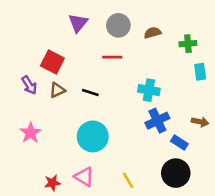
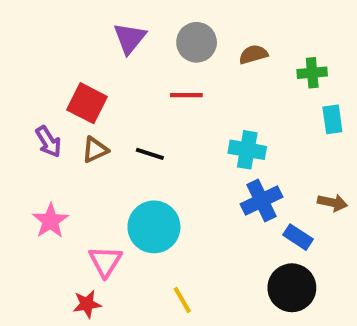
pink triangle: (84, 177) -> (105, 261), moved, turned 30
yellow line: (128, 180) -> (182, 300), moved

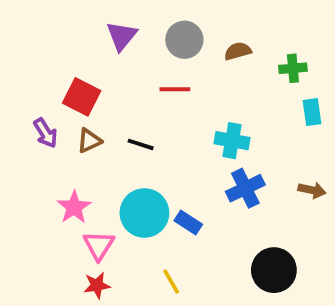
pink star: (50, 221) -> (74, 207), moved
blue rectangle: (298, 237) -> (188, 222), moved
red star: (87, 304) -> (97, 285), moved

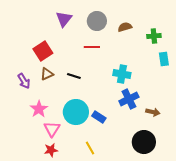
red square: (82, 97) -> (43, 51), turned 30
purple arrow: (45, 133) -> (24, 81), moved
brown arrow: (312, 190) -> (153, 112), moved

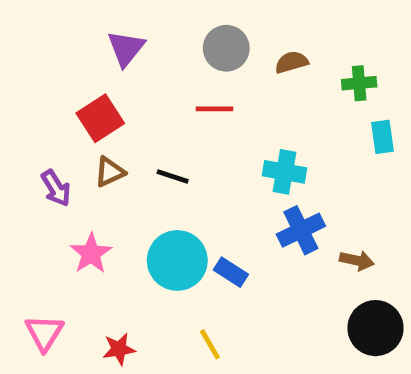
purple triangle: (64, 19) -> (126, 48), moved
pink triangle: (52, 129) -> (44, 333), moved
black circle: (144, 142) -> (375, 328), moved

